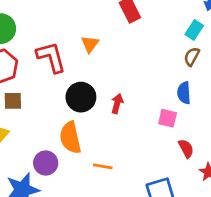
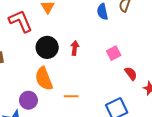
blue semicircle: (184, 93) -> (102, 12), moved
pink square: (168, 118) -> (114, 53), turned -32

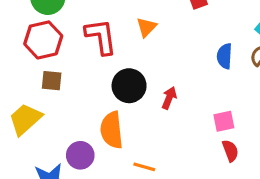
red semicircle: (131, 74) -> (230, 151), moved

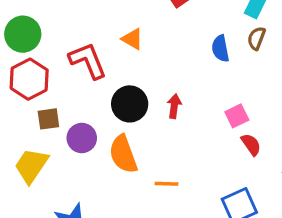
orange triangle: (146, 27) -> (132, 39), turned -30
purple circle: (80, 155) -> (82, 138), moved

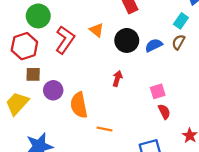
green circle: (23, 34) -> (38, 16), moved
blue semicircle: (220, 49) -> (154, 45), turned 66
red L-shape: (88, 61) -> (65, 40), turned 48
black circle: (130, 104) -> (127, 40), moved

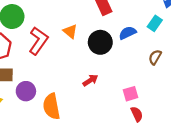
brown semicircle: (178, 42) -> (155, 57), moved
blue semicircle: (154, 45) -> (128, 33), moved
red arrow: (117, 79) -> (90, 80), turned 40

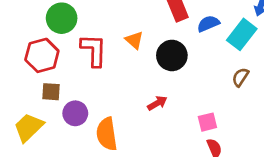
cyan rectangle: (155, 23) -> (242, 34), size x1.5
blue semicircle: (128, 33) -> (208, 24), moved
red L-shape: (38, 41) -> (94, 50), turned -36

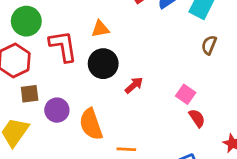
orange triangle: (134, 40) -> (100, 29), turned -42
black circle: (172, 55) -> (103, 64), moved
pink square: (207, 122) -> (186, 94), turned -30

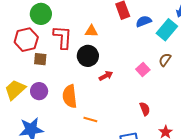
brown square: (30, 94) -> (40, 59), moved
pink square: (186, 94) -> (143, 69), moved
purple circle: (57, 110) -> (39, 91), moved

